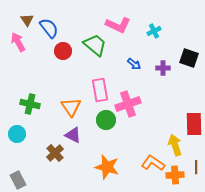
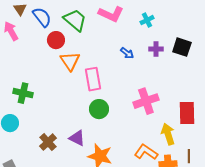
green trapezoid: (95, 45) -> (75, 20), moved
purple cross: (163, 68) -> (156, 49), moved
pink cross: (128, 104) -> (146, 101), moved
orange triangle: (71, 107) -> (70, 61), moved
purple triangle: (73, 135) -> (77, 138), moved

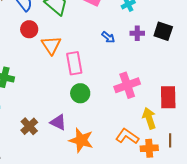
red circle: (56, 40) -> (29, 29), moved

